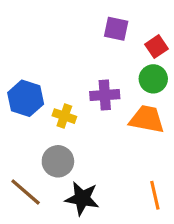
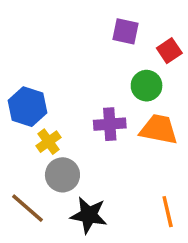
green circle: (153, 79) -> (147, 86), moved
purple cross: (105, 95) -> (110, 124), moved
yellow cross: (64, 116) -> (48, 142), moved, turned 35

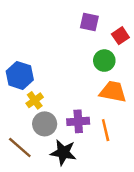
purple cross: (110, 124) -> (78, 121), moved
orange line: (168, 212) -> (106, 130), moved

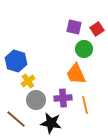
purple square: (89, 22) -> (74, 27), moved
orange trapezoid: (113, 92) -> (76, 74), moved, turned -125

